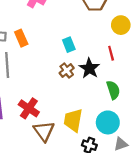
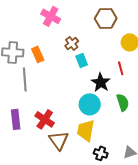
brown cross: (67, 71) -> (72, 43), moved
cyan circle: (108, 122) -> (90, 104), moved

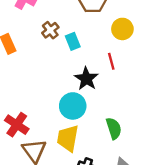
cyan rectangle: (82, 60) -> (73, 41), moved
green semicircle: (123, 102) -> (114, 128), moved

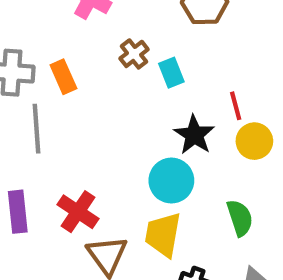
yellow circle: (122, 29) -> (254, 141), moved

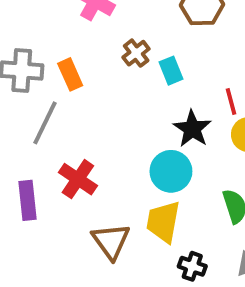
gray line: (36, 129) -> (45, 123), turned 30
red cross: (78, 212) -> (78, 179), moved

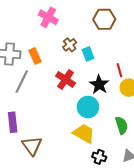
red cross: (78, 179) -> (66, 79), moved
yellow trapezoid: (163, 222) -> (84, 133), turned 110
brown triangle: (111, 241) -> (32, 146), moved

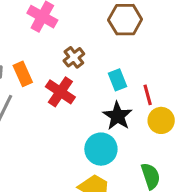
cyan rectangle: (88, 54) -> (118, 80), moved
red cross: (66, 79) -> (60, 92), moved

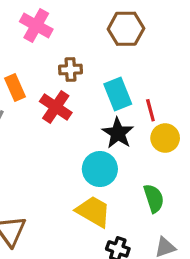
brown cross: (74, 57) -> (71, 70), turned 35
cyan rectangle: (118, 80) -> (118, 94), size x1.4

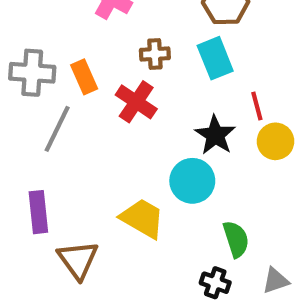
cyan rectangle: (118, 94) -> (215, 58), moved
green semicircle: (154, 198) -> (236, 239), moved
yellow trapezoid: (93, 211) -> (142, 218), moved

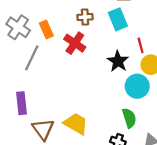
gray cross: (32, 73) -> (18, 27), turned 30
cyan circle: (192, 181) -> (137, 86), moved
yellow trapezoid: (142, 218) -> (76, 124), moved

